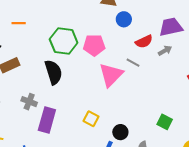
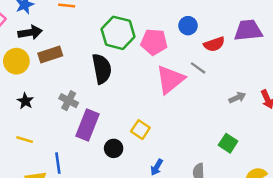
blue circle: (124, 19) -> (188, 26), moved
gray arrow: (165, 51) -> (237, 98), moved
black circle: (120, 132) -> (114, 148), moved

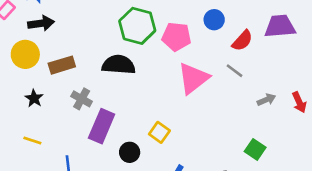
red semicircle: (214, 44) -> (242, 41), turned -30
brown rectangle: (50, 55) -> (62, 65), moved
gray line: (198, 68) -> (235, 71), moved
black semicircle: (102, 69) -> (119, 65), turned -76

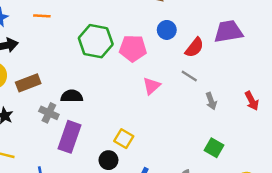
black semicircle: (119, 65) -> (72, 96), moved, size x0.7
pink triangle: (193, 78) -> (151, 86), size x0.6
gray arrow: (266, 100) -> (211, 101), moved, turned 98
black circle: (130, 152) -> (108, 160), moved

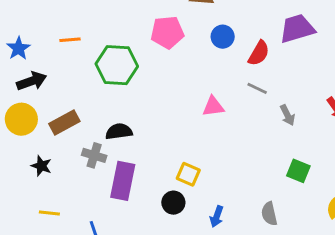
green hexagon: (96, 41) -> (117, 65), moved
pink pentagon: (133, 48) -> (167, 32), moved
pink triangle: (151, 86) -> (213, 106), turned 42

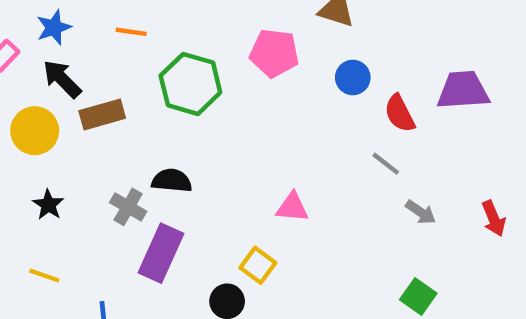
red semicircle: (259, 53) -> (400, 113), turned 110
black arrow: (32, 81) -> (62, 79), turned -128
pink triangle: (213, 106) -> (292, 207), moved
gray arrow: (287, 115) -> (421, 212), turned -42
brown rectangle: (64, 123) -> (102, 115), moved

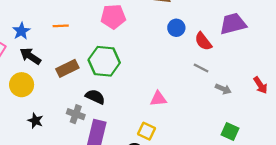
pink pentagon: (274, 53) -> (113, 17), moved
green hexagon: (190, 84) -> (104, 61), moved
brown rectangle: (102, 115) -> (67, 68), moved
black semicircle: (172, 181) -> (95, 97), turned 30

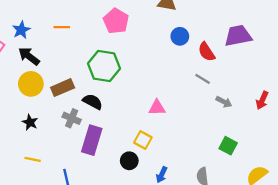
pink pentagon: (113, 17) -> (116, 21), turned 30
brown rectangle: (67, 68) -> (63, 88), moved
yellow circle: (22, 85) -> (31, 84), moved
red arrow: (260, 85) -> (262, 100), turned 54

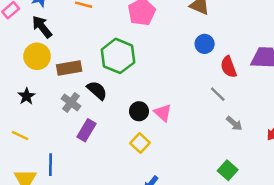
pink triangle: (157, 108) -> (163, 113), turned 30
purple rectangle: (92, 140) -> (87, 130), size x0.7
black circle: (129, 161) -> (139, 111), moved

